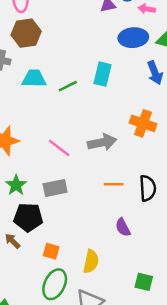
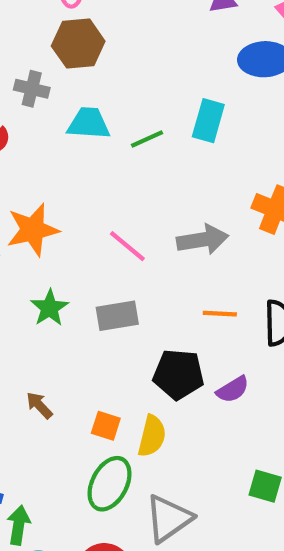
black pentagon: (28, 217) -> (178, 374), moved
purple semicircle: (123, 227) -> (233, 389), turned -96
yellow semicircle: (91, 261) -> (152, 436), moved

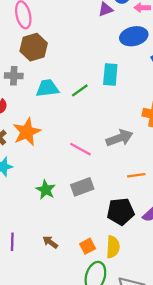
orange star: (33, 230) -> (27, 132), moved
orange square: (106, 426) -> (88, 246), turned -35

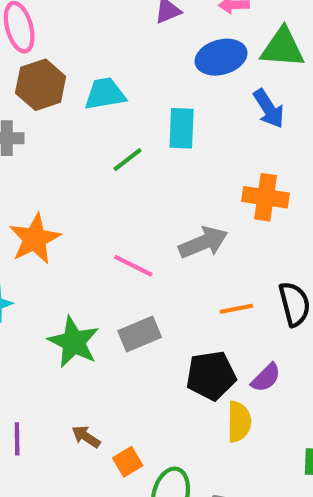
cyan trapezoid: (47, 88) -> (105, 94), moved
green star: (46, 190) -> (74, 342), size x1.4
orange square: (88, 246) -> (128, 462), moved
yellow semicircle: (113, 247) -> (239, 422), moved

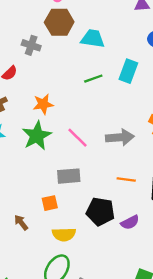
orange star: (35, 239) -> (43, 104), moved, size x0.7
green star: (74, 342) -> (37, 136), moved
yellow semicircle: (239, 422) -> (64, 234), moved, turned 70
orange square: (128, 462) -> (50, 203), moved

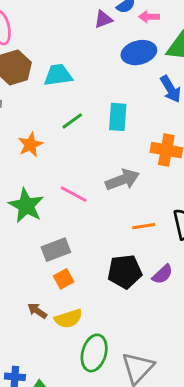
cyan rectangle: (128, 71) -> (118, 117), moved
orange star: (43, 104) -> (30, 145), moved
gray rectangle: (69, 176) -> (56, 250), moved
yellow semicircle: (64, 234) -> (68, 319), moved

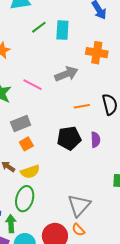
green line: (72, 121) -> (39, 27), moved
purple semicircle: (162, 274) -> (95, 140), turned -49
green ellipse: (94, 353) -> (25, 199), moved

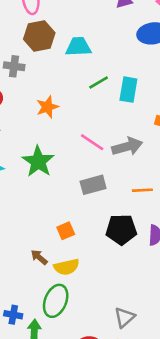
pink line: (32, 85) -> (92, 142), moved
gray rectangle: (21, 124) -> (93, 185), moved
gray triangle: (79, 205) -> (125, 317), size x0.7

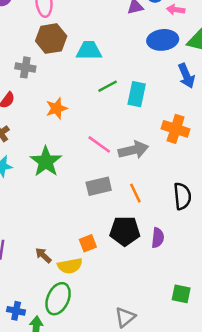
orange line: (142, 190) -> (135, 193), moved, turned 66
orange square: (66, 231) -> (88, 243), moved

